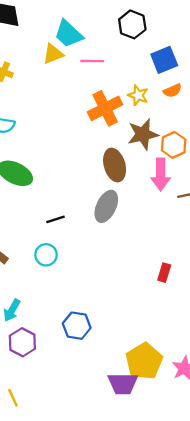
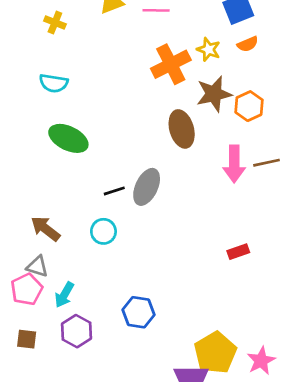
pink arrow: (161, 174) -> (234, 164), moved
gray ellipse: (106, 206) -> (147, 187), moved
red rectangle: (164, 273) -> (238, 252), turned 54

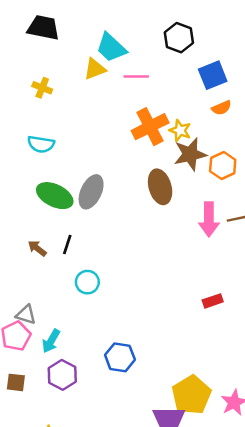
yellow star: (209, 49) -> (180, 130), moved
gray ellipse: (147, 187) -> (91, 192), moved
black line: (114, 191) -> (67, 244), moved, turned -54
brown arrow: (46, 229) -> (37, 248), moved, size x0.7

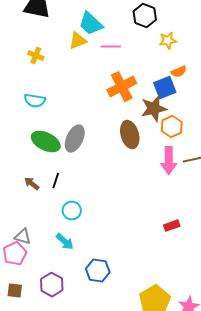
blue square: (213, 75) -> (165, 88), moved
yellow star: (180, 130) -> (168, 41), moved, turned -30
orange hexagon: (223, 166) -> (172, 127), moved
cyan arrow: (51, 341) -> (65, 242), moved, turned -78

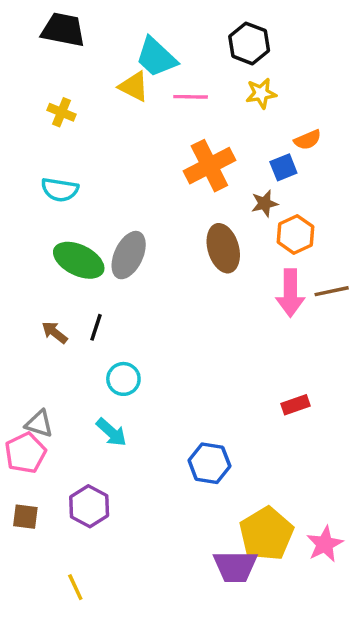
yellow triangle: (78, 41) -> (134, 86), turned 48
yellow star: (168, 41) -> (261, 93), moved
blue square: (165, 88) -> (283, 167), size x0.7
brown star: (154, 109) -> (265, 203), size x0.6
blue hexagon: (98, 271) -> (209, 463), moved

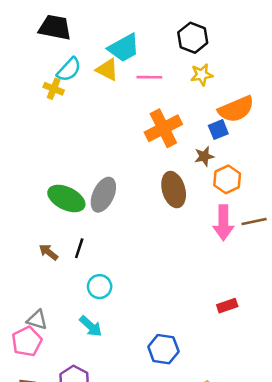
cyan trapezoid: (156, 57) -> (124, 48), turned -72
orange semicircle: (308, 140) -> (236, 109), size x1.8
cyan semicircle: (60, 190) -> (69, 70), moved, turned -56

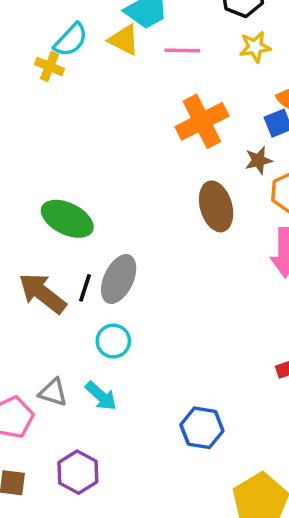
gray ellipse: (103, 195) -> (119, 279), moved
brown arrow: (49, 252) -> (42, 293), size x1.8
gray triangle: (37, 320) -> (53, 392), moved

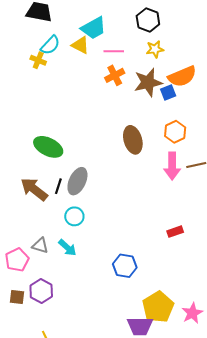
orange cross: (202, 121) -> (115, 75), moved, size x0.7
brown star: (259, 160) -> (148, 82), moved, size x1.8
purple hexagon: (78, 472) -> (41, 291), moved

